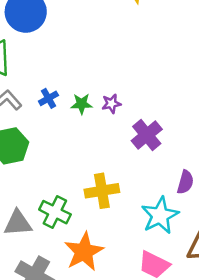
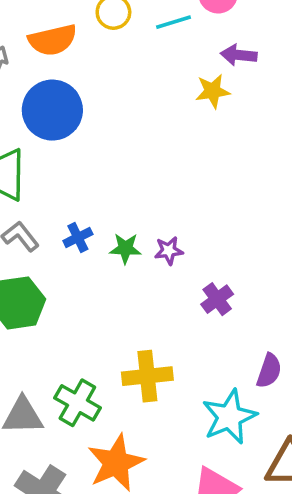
purple cross: (147, 135) -> (217, 299), size x0.7

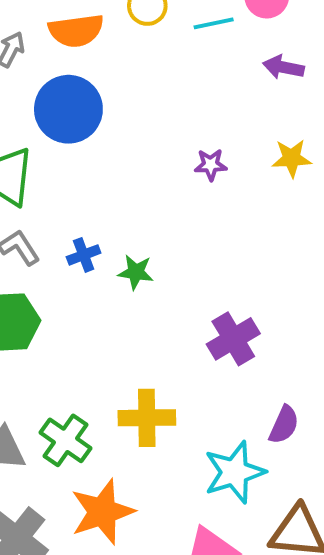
yellow star: (213, 91) -> (292, 158), moved
purple star: (169, 251) -> (211, 165), moved
purple cross: (217, 299) -> (233, 339), size x1.4

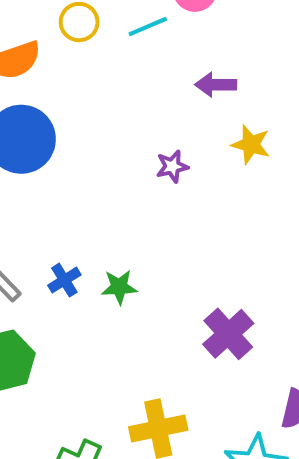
purple arrow: (283, 67) -> (216, 85), moved
yellow star: (292, 158) -> (251, 144), turned 30

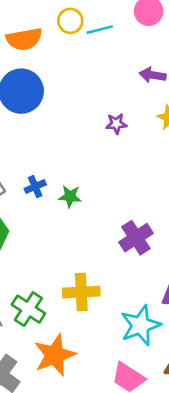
cyan line: (148, 27) -> (100, 30), moved

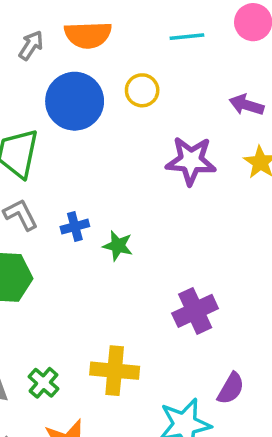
yellow circle: (70, 21) -> (142, 90), moved
purple star: (116, 124) -> (191, 161), size x1.8
green cross: (28, 309) -> (44, 383), size x0.7

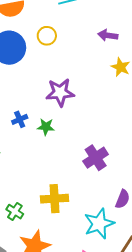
purple star: (191, 161) -> (60, 92), moved

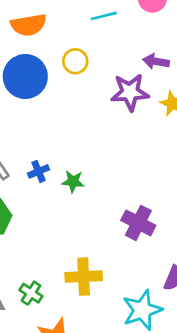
purple star: (60, 92) -> (130, 92), moved
purple cross: (96, 158) -> (138, 223), turned -30

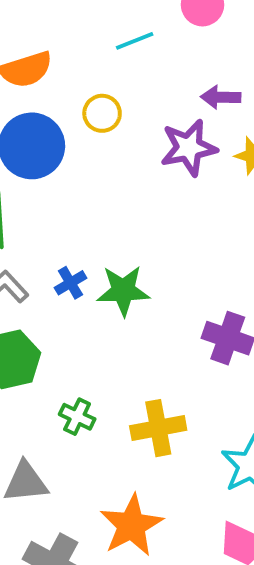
green star: (73, 182) -> (123, 291), size x1.5
green cross: (31, 293) -> (77, 417), moved

